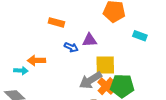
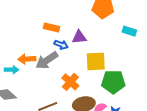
orange rectangle: (56, 22) -> (51, 27), moved
gray arrow: (90, 80) -> (47, 60), moved
orange cross: (106, 86) -> (70, 82), moved

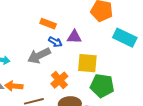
cyan rectangle: (129, 31) -> (125, 38), size x1.6
orange arrow: (27, 59) -> (14, 86), moved

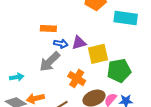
purple triangle: (74, 37) -> (79, 43), moved

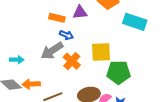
purple triangle: (79, 43) -> (80, 12), moved
orange cross: (77, 79) -> (72, 61), moved

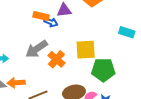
cyan rectangle: (135, 22) -> (127, 32), moved, size x0.7
blue arrow: (66, 35) -> (51, 22), moved

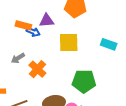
gray arrow: (37, 49) -> (18, 58), size x0.6
yellow square: (86, 50) -> (69, 42), moved

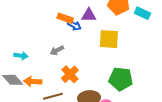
cyan rectangle: (109, 44) -> (142, 13), moved
orange cross: (37, 69) -> (70, 74), moved

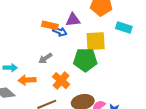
cyan rectangle: (142, 13) -> (124, 28), moved
green pentagon: (121, 79) -> (85, 60), moved
orange arrow: (33, 81) -> (27, 80), moved

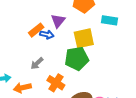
purple triangle: (73, 20) -> (58, 21), turned -35
orange rectangle: (50, 25) -> (36, 30), turned -42

